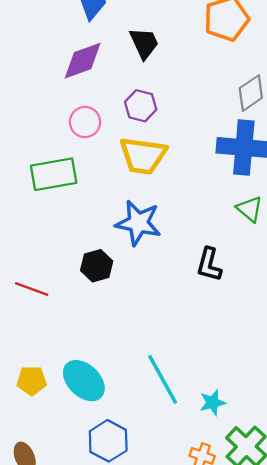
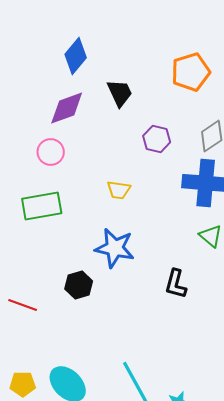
purple hexagon: (141, 106) -> (157, 139), moved
pink circle: (85, 122) -> (51, 152), moved
yellow trapezoid: (143, 156) -> (119, 190), size x0.6

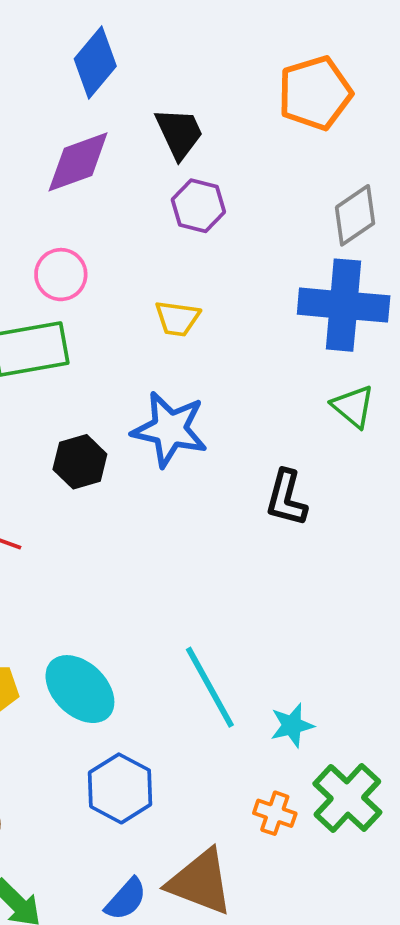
purple hexagon: (157, 139) -> (198, 206), moved
pink circle: (51, 152) -> (61, 275), moved
black hexagon: (79, 285) -> (80, 462), moved

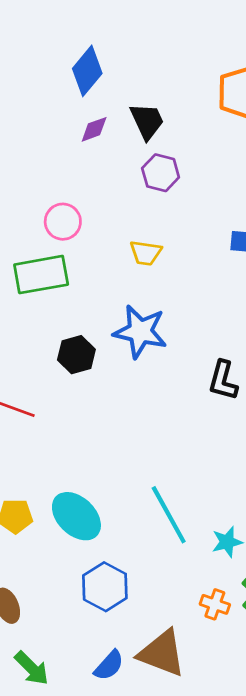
purple diamond: (78, 162) -> (94, 129), moved, size x0.6

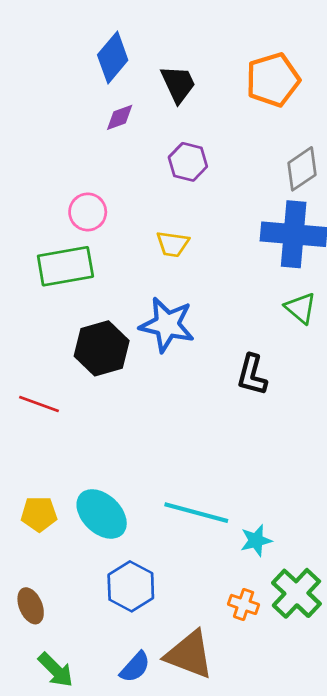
black trapezoid: (147, 121) -> (178, 84), moved
black hexagon: (76, 355) -> (102, 348), size x1.4
cyan line: (169, 515) -> (196, 513), turned -46

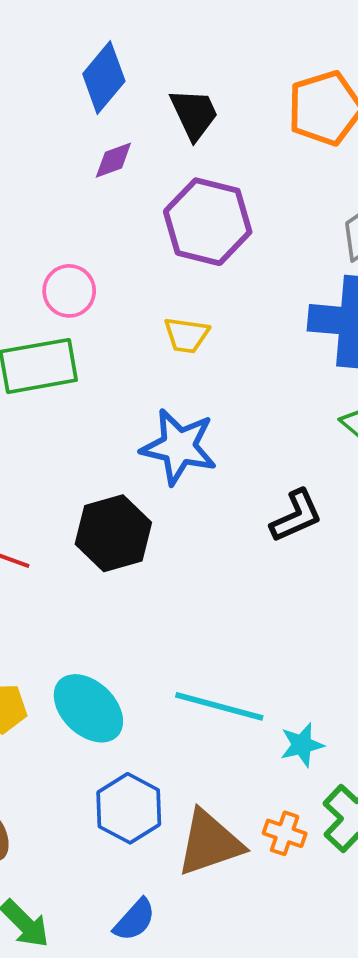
purple hexagon: (188, 162) -> (208, 222), size x1.6
black hexagon: (102, 348) -> (113, 533), moved
black L-shape: (252, 375) -> (296, 516), turned -129
brown triangle: (189, 655) -> (210, 843), moved, turned -40

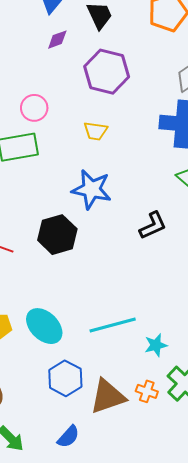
cyan line: (219, 706) -> (113, 325), turned -30

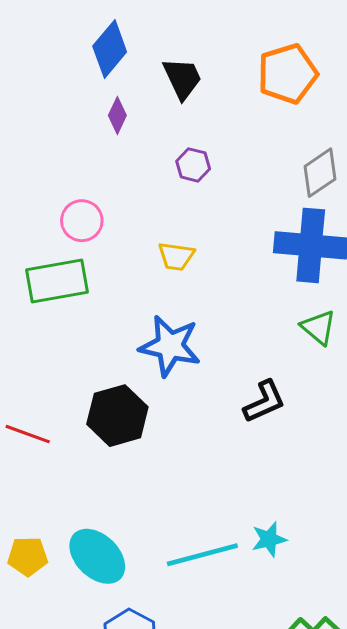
purple diamond: (57, 40) -> (117, 115), turned -45
purple hexagon: (107, 72) -> (193, 165), size x0.5
cyan star: (156, 345) -> (269, 539), moved

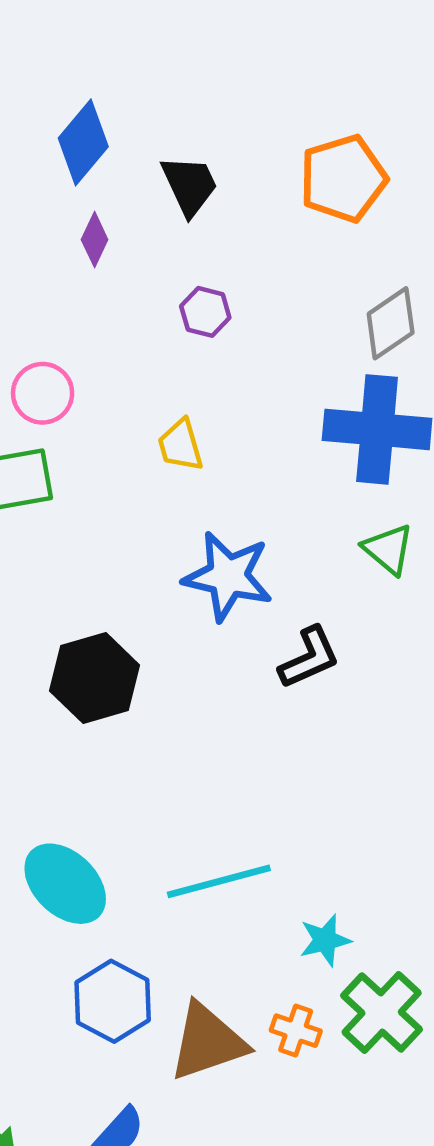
yellow trapezoid: (176, 256) -> (180, 445), turned 66
blue star: (170, 346) -> (228, 576), moved
cyan star: (269, 539) -> (325, 940), moved

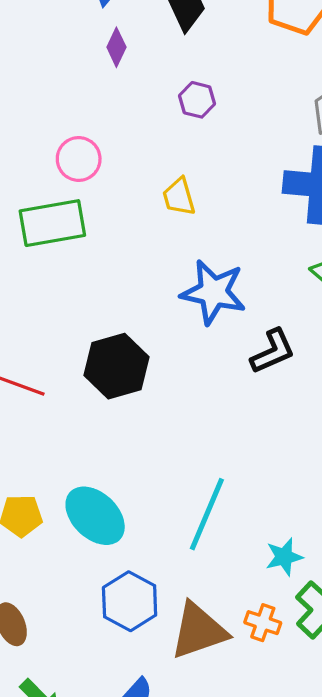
cyan line: (219, 881) -> (207, 514), turned -52

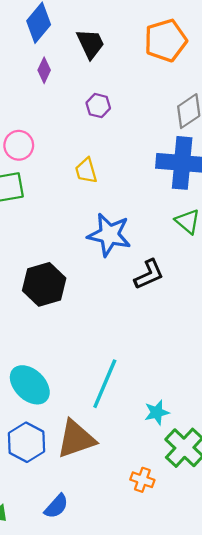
blue hexagon: (130, 601) -> (26, 442), moved
orange cross: (263, 623) -> (142, 480), moved
brown triangle: (199, 631) -> (76, 439), moved

